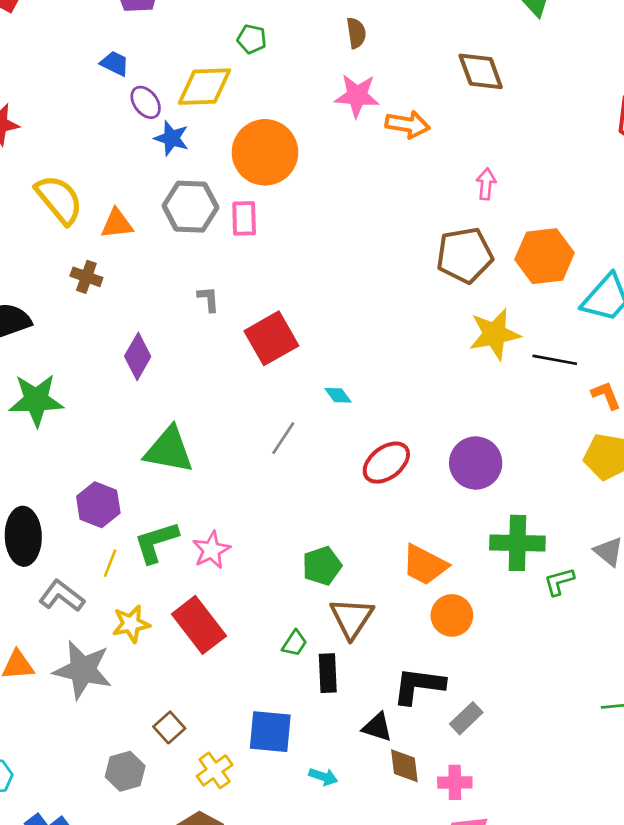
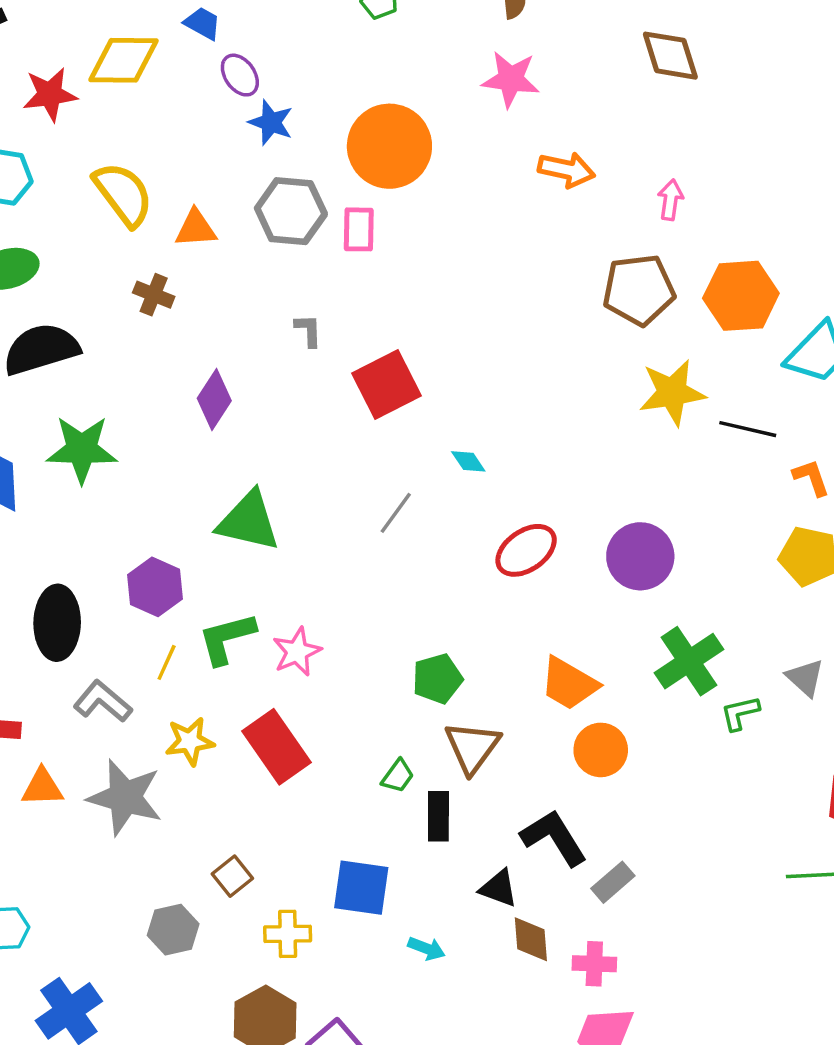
yellow diamond: (204, 87) -> (123, 60), moved
orange arrow: (408, 124) -> (567, 170), moved
green cross: (517, 543) -> (689, 661), turned -38
black L-shape: (419, 686) -> (554, 838), turned 48
yellow cross: (215, 770) -> (288, 934), turned 32

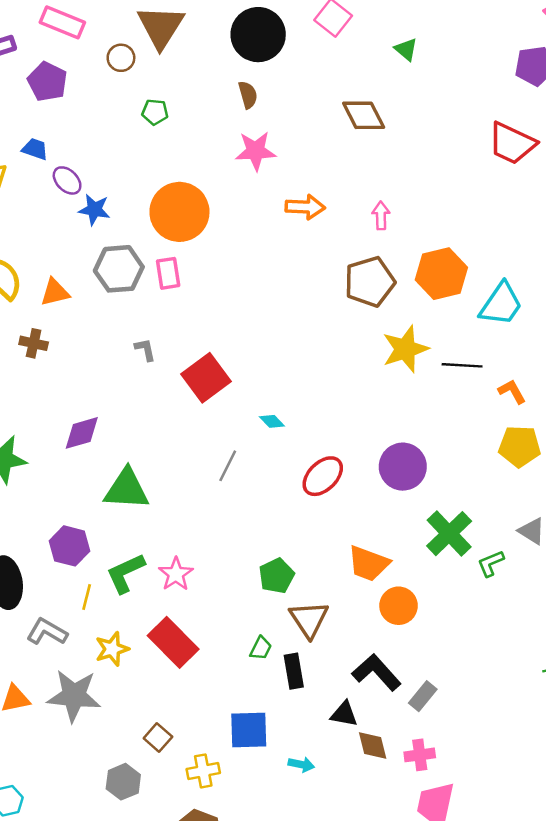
purple diamond: (214, 400) -> (82, 433), moved, turned 51

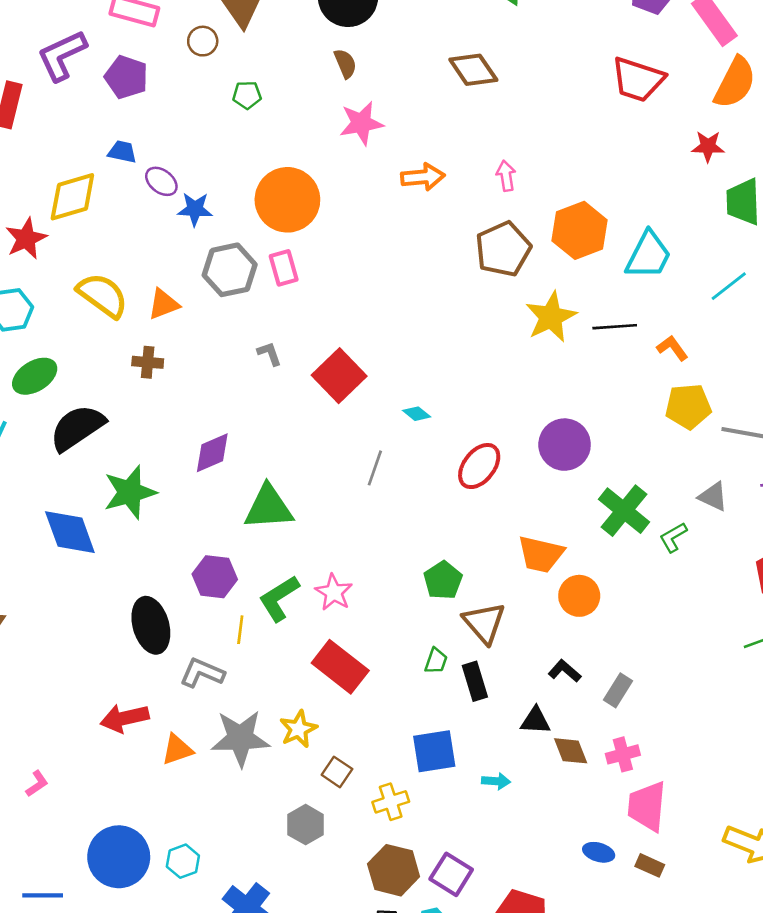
yellow star: (112, 649) -> (298, 729), moved
black L-shape: (377, 672) -> (565, 671), size x0.6

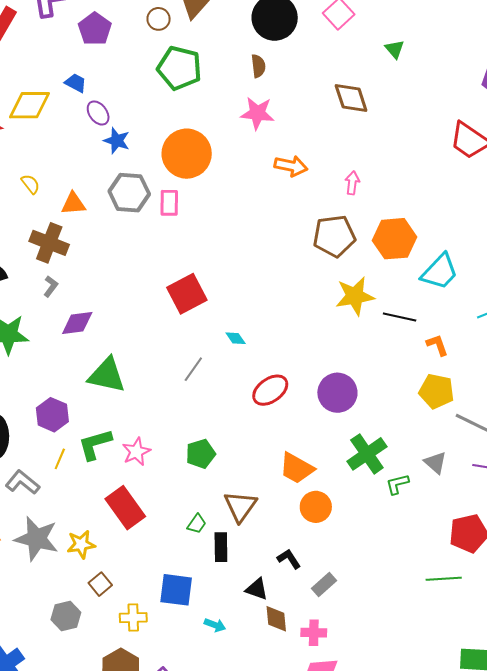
green pentagon: (247, 95) -> (179, 68), size x2.0
yellow semicircle: (103, 295) -> (30, 184), size x0.5
gray L-shape: (269, 354) -> (51, 286), moved, turned 40
brown cross: (148, 362) -> (49, 243), size x1.6
green pentagon: (443, 580) -> (201, 454), moved

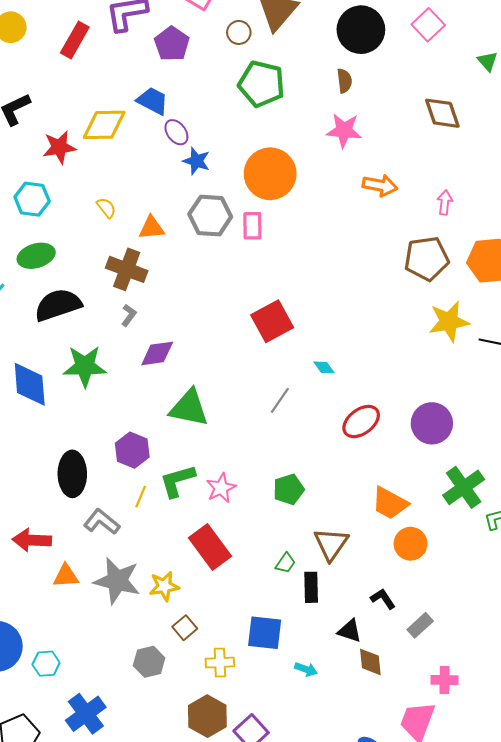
blue trapezoid: (76, 83) -> (153, 101), size x1.4
pink cross: (314, 633) -> (445, 680), moved

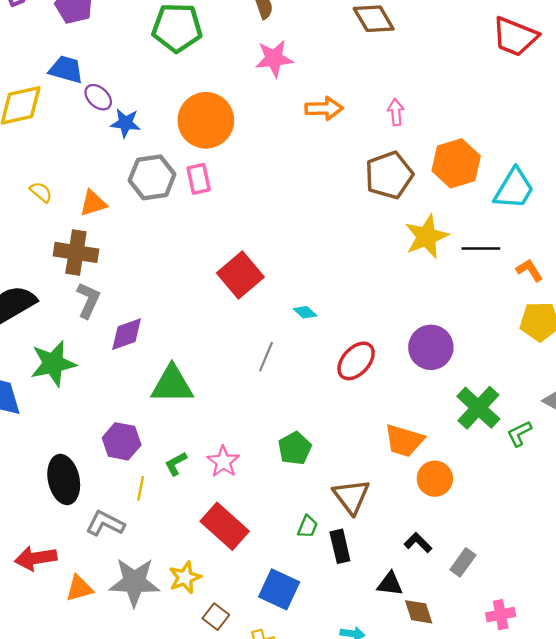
gray L-shape: (129, 315) -> (88, 300), size x1.5
green L-shape: (177, 481) -> (176, 464), size x0.6
blue square: (265, 633) -> (279, 589), moved, turned 30

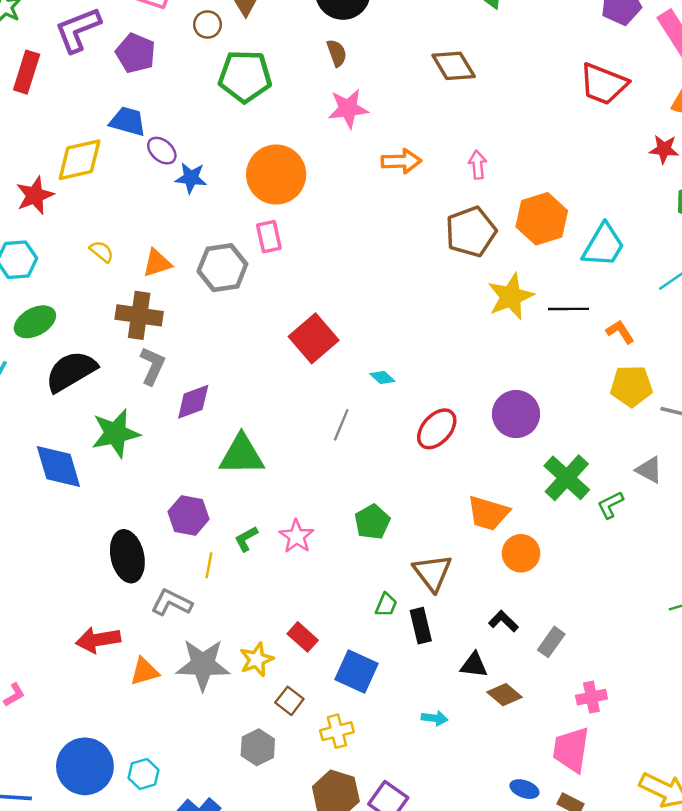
gray hexagon: (152, 177) -> (222, 268), moved
red rectangle: (225, 526) -> (303, 637), moved, size x0.6
brown diamond: (419, 612) -> (504, 695), turned -32

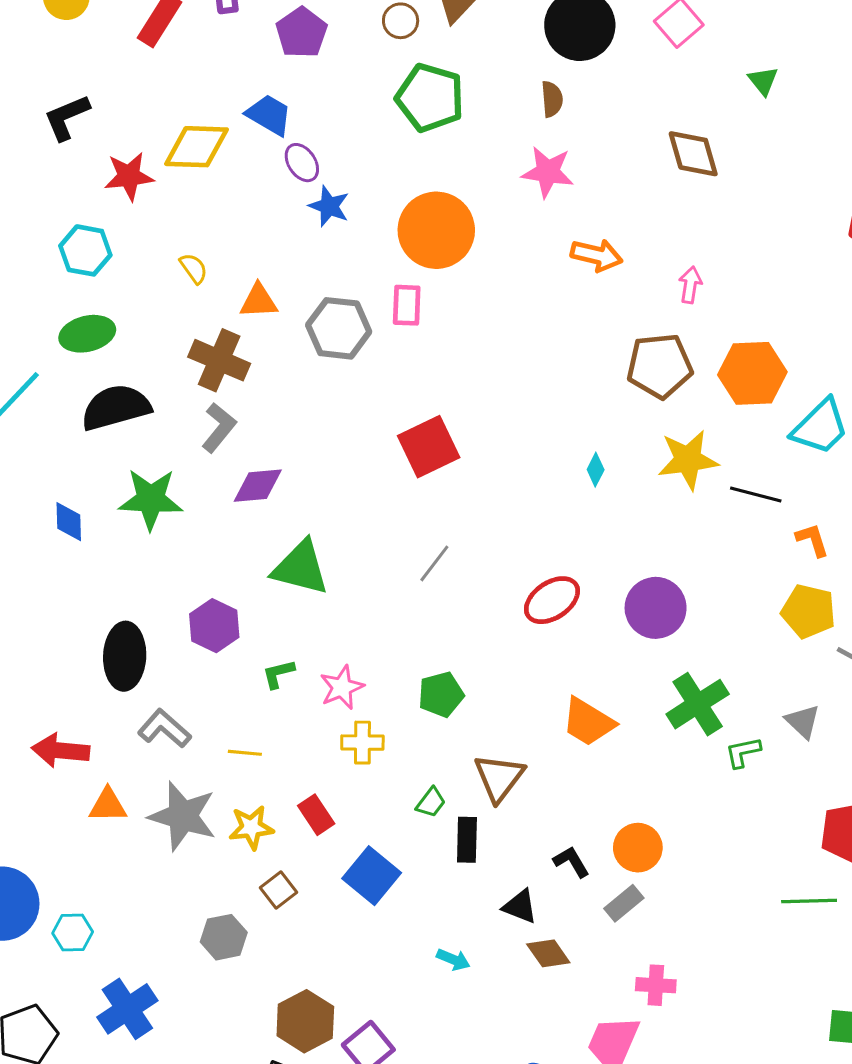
cyan diamond: (382, 377) -> (596, 470), moved, turned 60
blue diamond: (58, 467) -> (69, 522), size x0.6
orange circle: (521, 553) -> (638, 848), moved
yellow line: (209, 565) -> (245, 753), moved, turned 70
yellow cross: (337, 731) -> (362, 743), moved

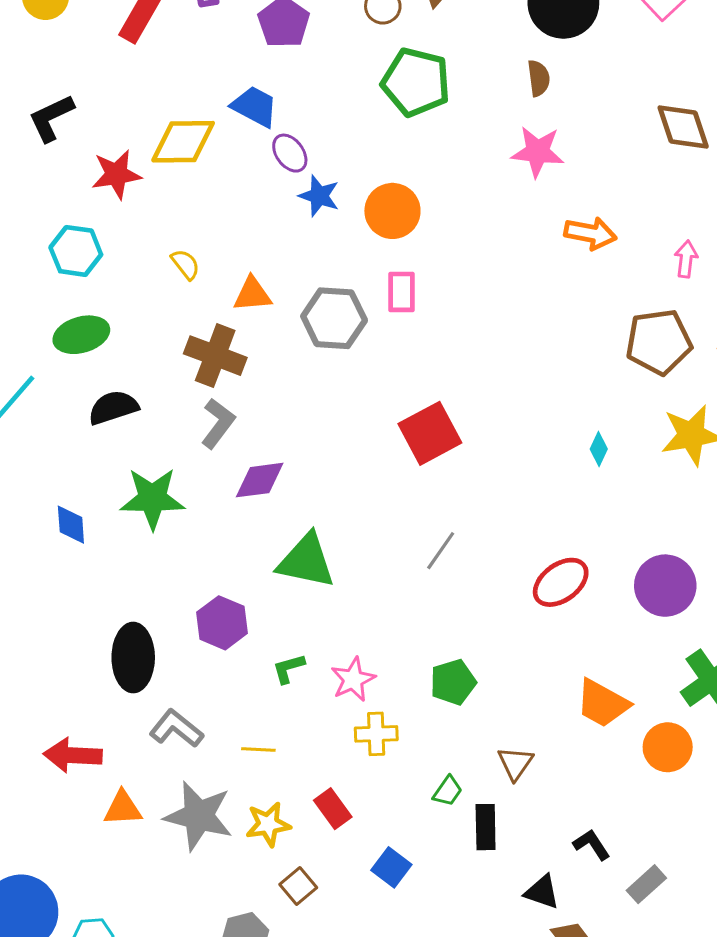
orange circle: (436, 230) -> (392, 211), moved, size x0.7
black semicircle: (116, 407) -> (113, 408), size x0.7
brown triangle: (499, 778) -> (515, 763), size x0.7
orange circle: (638, 848) -> (668, 747), moved
blue square: (372, 876) -> (391, 867), size x0.7

